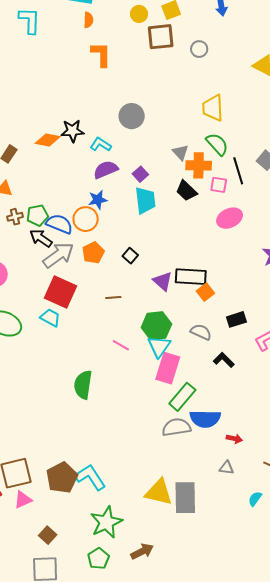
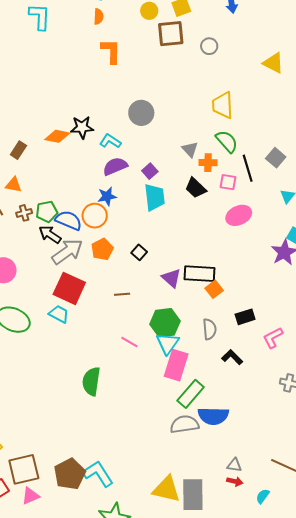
orange cross: (199, 165) -> (208, 163), size x0.7
gray semicircle: (201, 332) -> (210, 329), turned 60
red arrow: (234, 439) -> (235, 481), moved

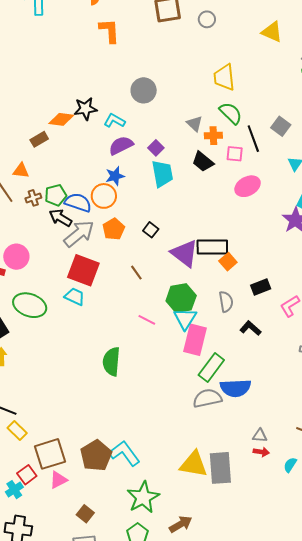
brown rectangle: (18, 150) -> (39, 139), moved, turned 30
purple triangle: (171, 278) -> (185, 253), size x1.4
brown line: (122, 294) -> (136, 273), turned 63

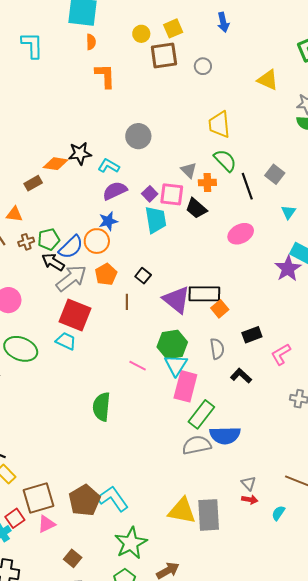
pink square: (235, 154) -> (172, 194), moved, size x1.4
blue semicircle: (78, 202) -> (71, 247), turned 116
brown line: (136, 273) -> (127, 302), moved, turned 35
gray triangle: (260, 436) -> (249, 483), turned 42

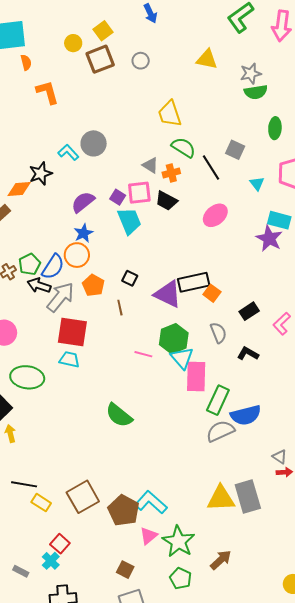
cyan L-shape: (109, 166) -> (68, 152), moved, turned 30
pink line: (138, 366) -> (143, 354), moved
green semicircle: (102, 407) -> (119, 415), turned -44
brown square: (38, 498) -> (83, 497), moved
pink triangle: (46, 524) -> (149, 536), moved

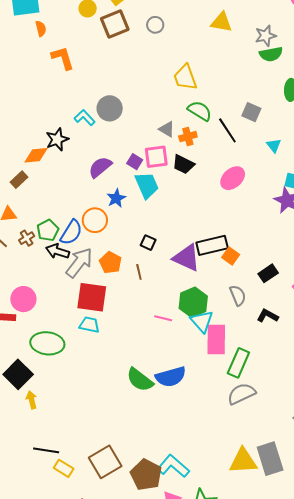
blue star: (83, 233) -> (116, 198), moved
orange pentagon: (93, 285) -> (110, 263), moved
blue semicircle: (246, 415) -> (171, 377), moved

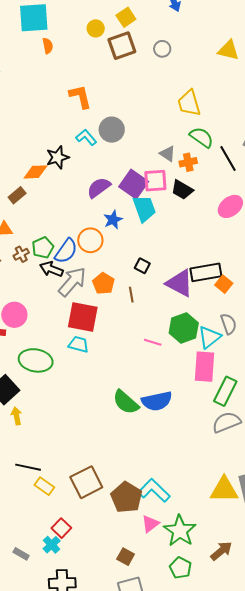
orange L-shape: (63, 58) -> (80, 97), moved
purple square: (135, 162) -> (134, 184), size x1.8
cyan triangle: (202, 321) -> (209, 337), moved, turned 30

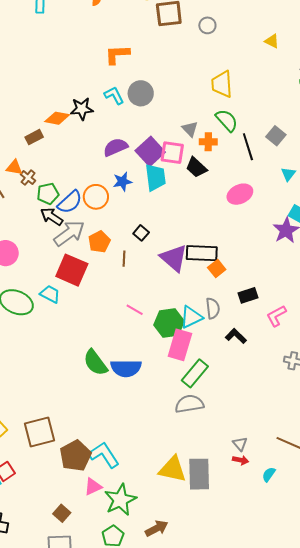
yellow triangle: (228, 50) -> (272, 41), size x0.7
orange L-shape: (80, 97) -> (117, 54), turned -92
brown cross: (21, 254) -> (28, 178), moved, turned -35
green hexagon: (184, 328) -> (169, 323), moved
cyan trapezoid: (79, 344) -> (50, 294), moved

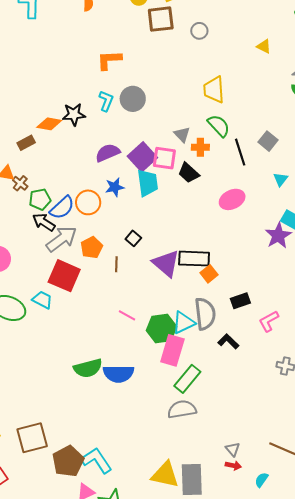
cyan L-shape: (114, 95) -> (106, 101), turned 50
gray semicircle: (213, 308) -> (205, 314), size x1.5
green semicircle: (95, 363) -> (88, 368), turned -68

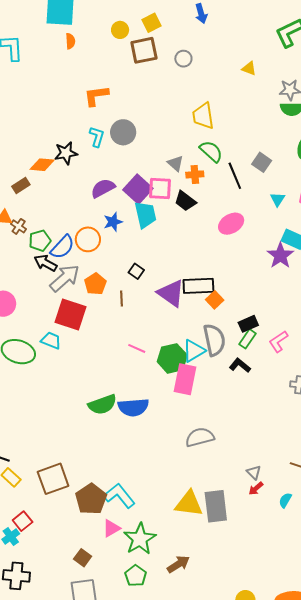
green rectangle: (187, 379) -> (247, 339), moved, size x0.7
red arrow: (233, 465) -> (256, 489), turned 133

